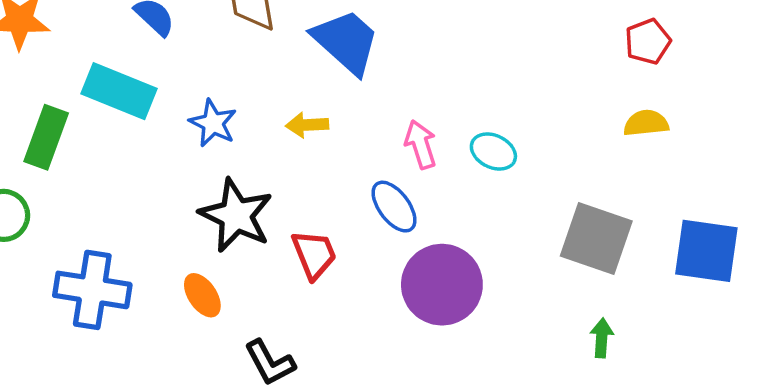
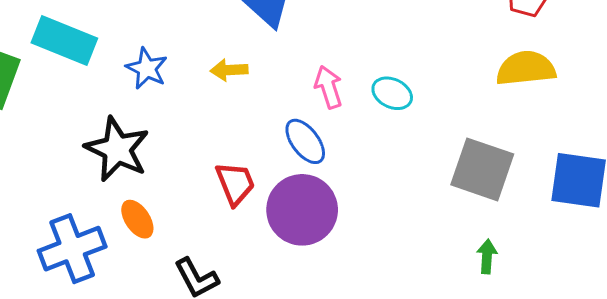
yellow semicircle: (646, 123) -> (526, 68), size x1.5
black star: (236, 215) -> (117, 149), moved
purple circle: (442, 285) -> (302, 210), moved
blue cross: (92, 290) -> (72, 249), moved, turned -30

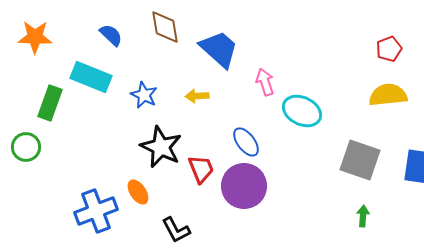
pink arrow: (328, 87) -> (265, 82), moved
cyan ellipse: (392, 93) -> (302, 111), size x1.5
black star: (117, 149) -> (161, 147), moved

